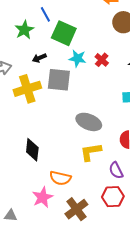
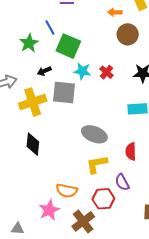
black diamond: (32, 150) -> (33, 144), moved
red hexagon: (113, 197) -> (103, 199), moved

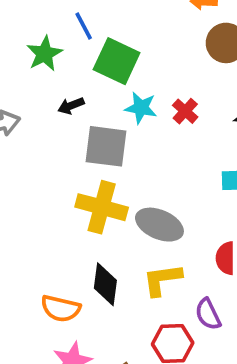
yellow cross: (33, 102) -> (102, 207), moved, turned 32
black diamond: (33, 144) -> (105, 284), moved
orange semicircle: (67, 191) -> (61, 308), moved

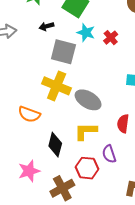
black diamond: (105, 284) -> (55, 145), moved
orange semicircle: (61, 308) -> (29, 114), moved

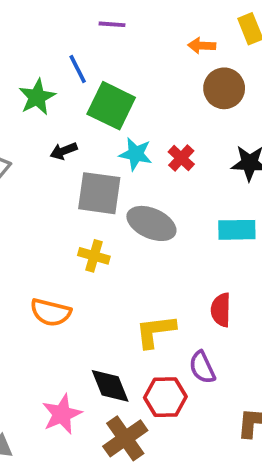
yellow cross: (57, 86) -> (94, 256), size x0.6
gray ellipse: (88, 100) -> (151, 223), moved
black diamond: (55, 145) -> (110, 386), moved, turned -30

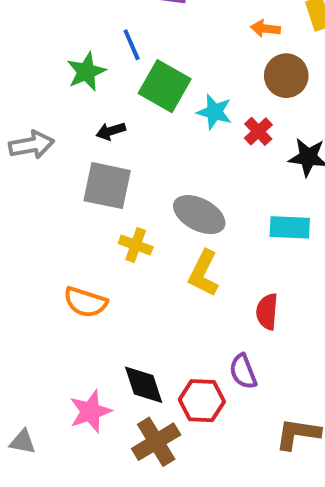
cyan star: (136, 154) -> (214, 112), moved
red cross: (181, 158) -> (258, 131), moved
gray square: (99, 193) -> (107, 186), moved
yellow L-shape: (155, 331) -> (204, 273), moved, turned -60

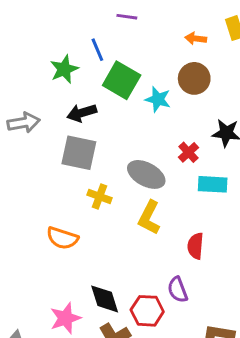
brown circle: (286, 76) -> (194, 78), moved
black arrow: (111, 131) -> (82, 113), size x1.4
red cross: (258, 131) -> (189, 152), moved

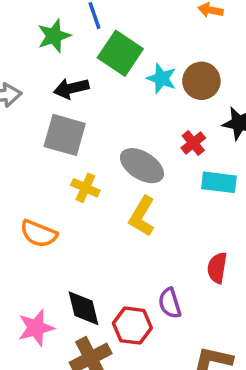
brown circle: (194, 78) -> (201, 81), moved
red semicircle: (195, 246) -> (217, 268), moved

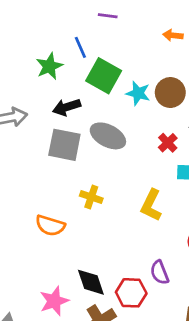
gray ellipse: (142, 166) -> (108, 136), moved
yellow cross: (85, 188) -> (91, 197), moved
yellow L-shape: (142, 216) -> (151, 205), moved

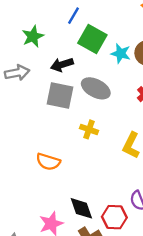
blue line: (80, 47) -> (73, 16), turned 54
green star: (49, 66) -> (33, 36), moved
yellow cross: (91, 197) -> (89, 129), moved

